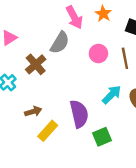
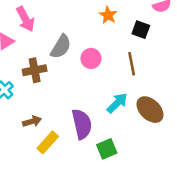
pink arrow: (74, 17) -> (25, 19), moved
pink circle: (98, 54) -> (91, 58), moved
brown cross: (36, 64) -> (35, 70), turned 30

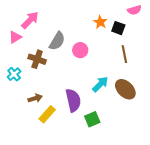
orange star: (108, 15) -> (100, 22), moved
pink arrow: (25, 19) -> (30, 20), turned -108
brown line: (132, 64) -> (124, 54), moved
brown cross: (35, 70) -> (37, 59), turned 30

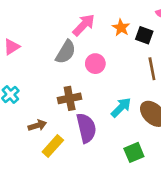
pink arrow: (30, 20) -> (84, 25), moved
brown cross: (37, 59) -> (70, 98), moved, turned -30
green square: (92, 119) -> (134, 152), moved

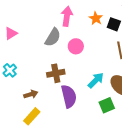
pink arrow: (84, 25) -> (67, 16), turned -36
yellow rectangle: (53, 146) -> (32, 116), moved
green square: (134, 152) -> (107, 105), moved

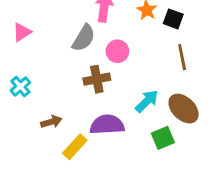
brown cross: (56, 73) -> (97, 79), moved
purple semicircle: (69, 96) -> (107, 125), turned -80
yellow rectangle: (32, 116) -> (75, 147), moved

